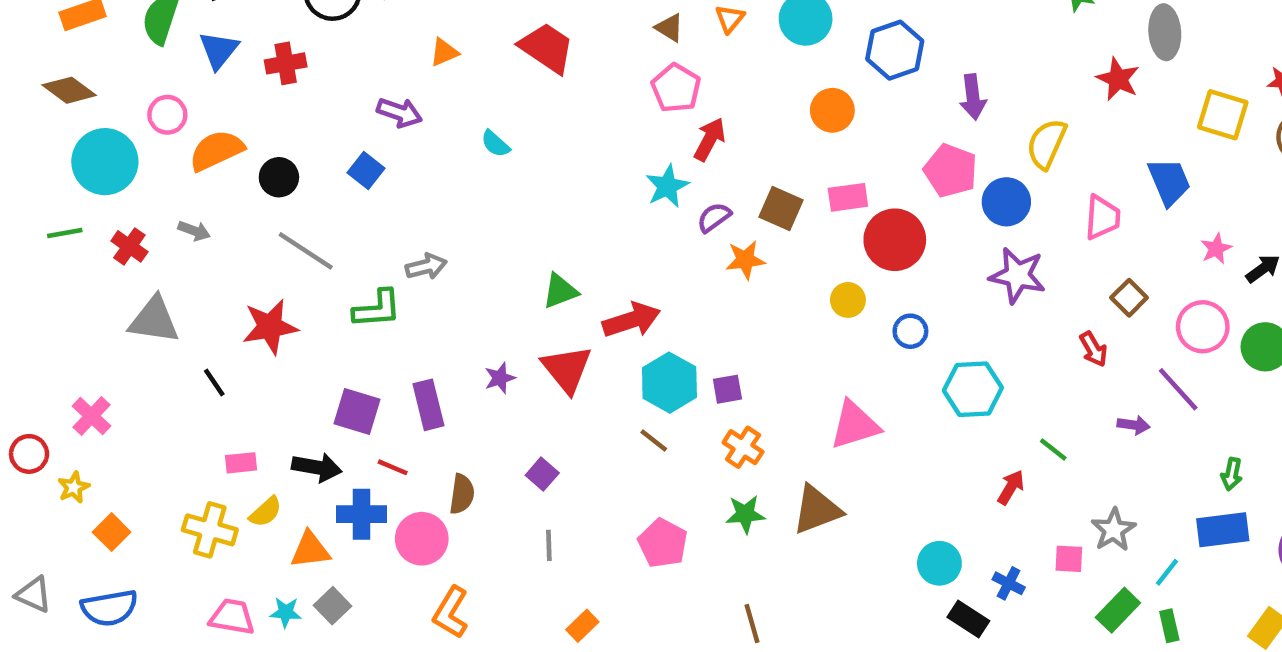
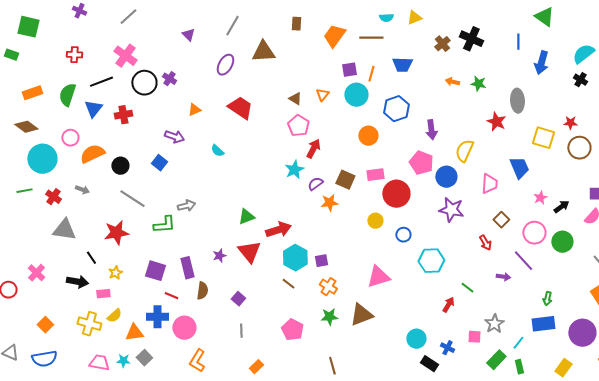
black arrow: (317, 467) -> (77, 282), moved
yellow star: (74, 487) -> (115, 273), moved
brown semicircle: (462, 494) -> (202, 291), moved

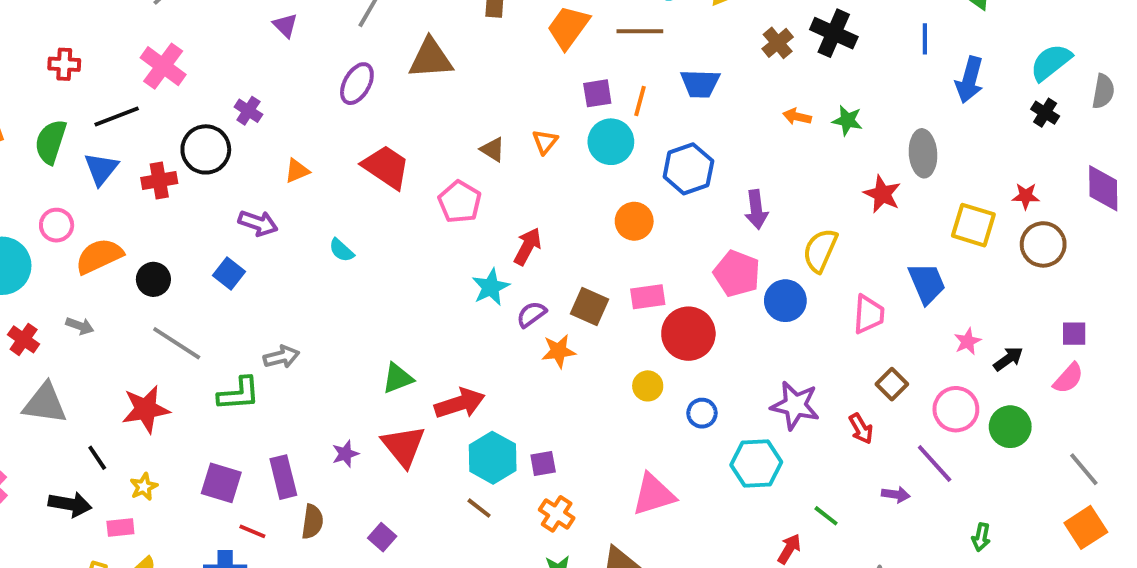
black circle: (144, 83) -> (206, 149), moved
pink pentagon: (298, 126) -> (460, 202), moved
purple star: (451, 210) -> (795, 405), moved

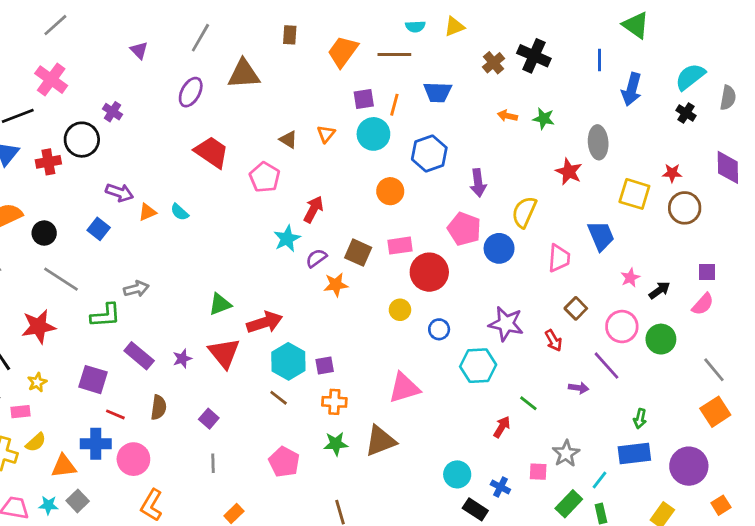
orange triangle: (297, 171) -> (147, 212), moved
purple rectangle: (283, 477) -> (139, 356), moved, turned -36
orange cross: (557, 514) -> (334, 402), turned -30

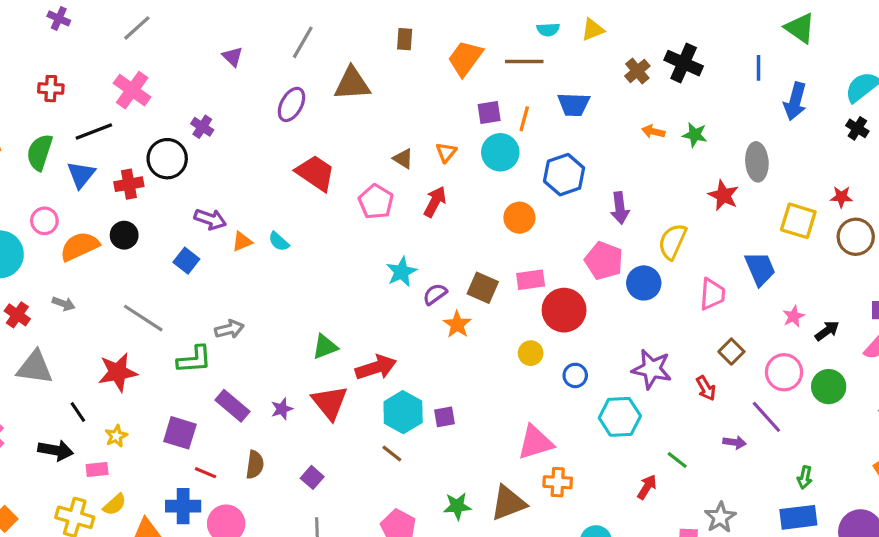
red arrow: (313, 209) -> (435, 202), moved
black circle: (44, 233) -> (124, 235), moved
orange star: (336, 285) -> (457, 324), turned -30
orange cross: (334, 402) -> (558, 482), moved

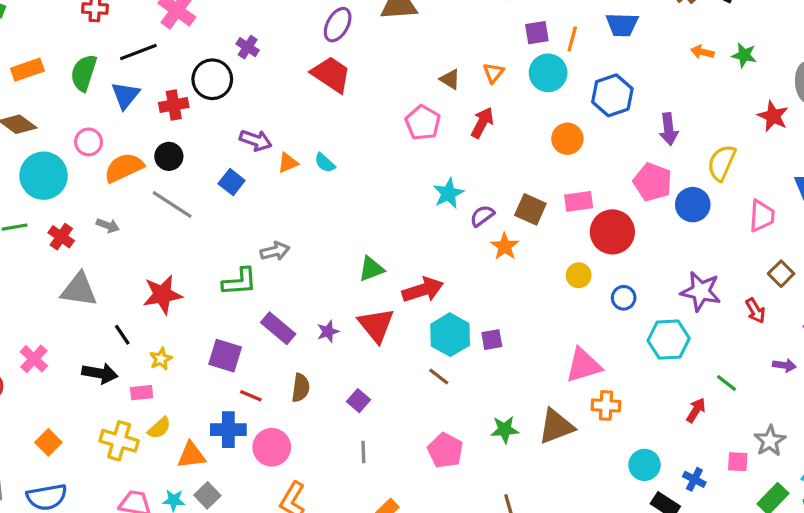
red trapezoid: (315, 173) -> (331, 74), moved
gray line: (143, 318) -> (172, 205), moved

